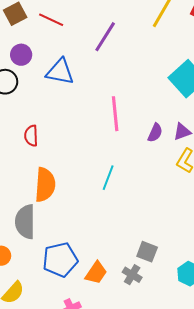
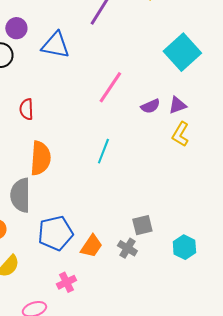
pink line: (115, 114) -> (110, 87), turned 40
purple semicircle: (155, 133) -> (150, 106), turned 42
gray square: (147, 252) -> (142, 225), turned -35

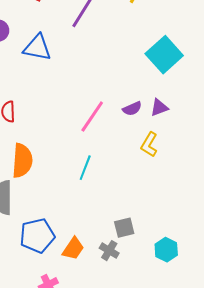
pink line: (110, 87) -> (92, 117), moved
yellow L-shape: (180, 134) -> (149, 145), moved
cyan line: (103, 151) -> (85, 168), moved

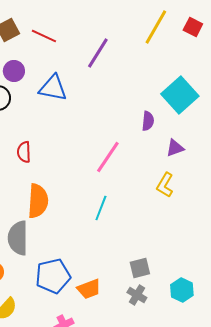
purple semicircle: (132, 109) -> (148, 121), moved, turned -60
orange trapezoid: (73, 249) -> (89, 289), turned 35
gray cross: (109, 251) -> (137, 295), moved

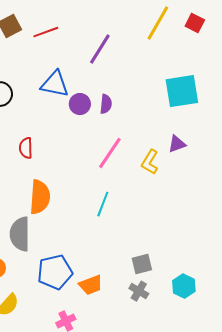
red line: (44, 36) -> (46, 32), turned -45
purple circle: (14, 71) -> (80, 104), moved
cyan square: (180, 95) -> (182, 91), turned 33
purple semicircle: (148, 121) -> (106, 104), moved
yellow L-shape: (165, 185) -> (150, 162), moved

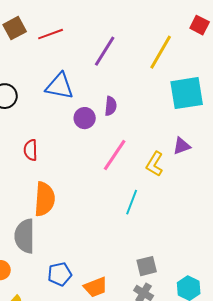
yellow line: (158, 23) -> (161, 52), moved
purple circle: (80, 104) -> (85, 118), moved
cyan line: (103, 204) -> (132, 202), moved
blue pentagon: (55, 272) -> (60, 274), size x0.7

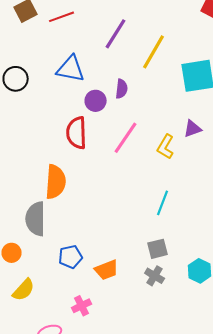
yellow line: (161, 52) -> (154, 52), moved
red semicircle: (31, 150) -> (77, 133), moved, size x1.5
cyan line: (132, 202) -> (163, 203), moved

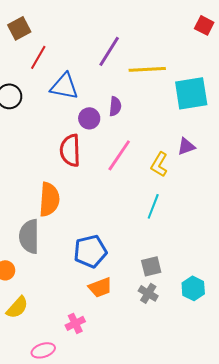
red line: (62, 17) -> (38, 57), moved, turned -40
yellow line: (154, 52) -> (147, 69), turned 57
cyan line: (163, 203) -> (153, 206), moved
blue pentagon: (71, 257) -> (90, 251), moved, size x1.4

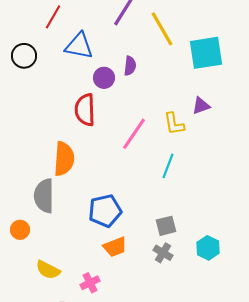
yellow line: (147, 69) -> (162, 29), turned 63
pink line: (119, 155) -> (134, 134), moved
yellow L-shape: (159, 164) -> (174, 124), turned -40
yellow semicircle: (17, 307) -> (48, 270), moved, turned 75

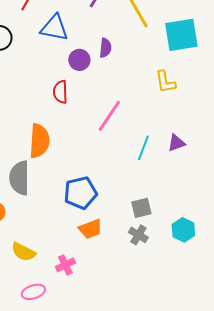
purple triangle: (201, 106) -> (176, 143), moved
red semicircle: (85, 110) -> (60, 92), size x0.7
yellow L-shape: (174, 124) -> (165, 82), moved

